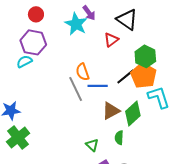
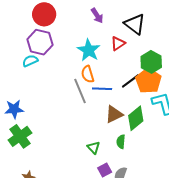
red circle: (36, 14) -> (44, 14), size x1.5
cyan star: (76, 24) -> (89, 50), moved

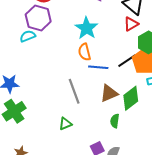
red triangle: (118, 43) -> (131, 24), moved
gray line: (80, 91) -> (74, 91), moved
green triangle: (94, 148) -> (65, 124), moved, turned 48

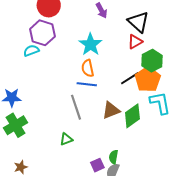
blue line: (98, 67) -> (87, 84), moved
green semicircle: (115, 121) -> (113, 157), moved

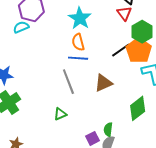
red triangle: (135, 42) -> (124, 13), turned -35
green diamond: (132, 116) -> (138, 108), moved

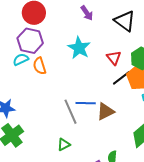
red triangle: (124, 13) -> (114, 58), moved
orange semicircle: (78, 42) -> (40, 66), moved
blue line: (78, 58) -> (86, 103), moved

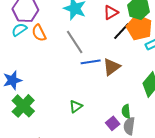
red triangle: (114, 58) -> (111, 12), turned 49
gray line: (70, 112) -> (75, 42), moved

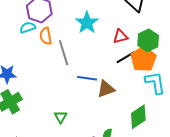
gray line: (75, 42) -> (64, 53), moved
green triangle: (76, 106) -> (61, 117), turned -40

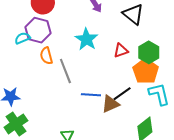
cyan semicircle: (28, 27) -> (22, 38), moved
black line: (125, 57) -> (122, 94), moved

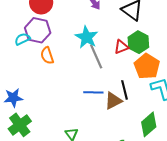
green hexagon: (149, 52) -> (138, 42), moved
gray line: (65, 71) -> (96, 56), moved
black line: (122, 94) -> (124, 90), turned -66

